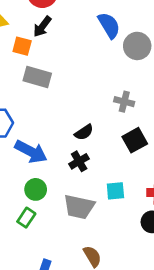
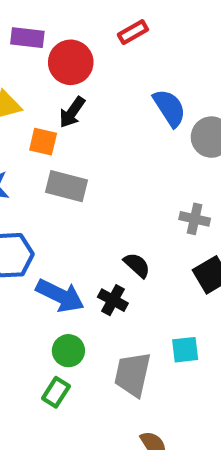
black semicircle: (84, 132) -> (137, 265), turned -102
black cross: (79, 161) -> (113, 300), moved, turned -30
gray trapezoid: (79, 207) -> (133, 374), turned 92

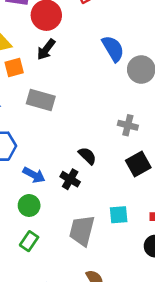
orange square: (43, 142) -> (14, 68), moved, turned -30
blue arrow: (60, 296) -> (34, 175), size x0.7
green circle: (68, 351) -> (29, 205), moved

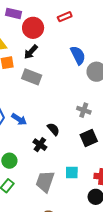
gray rectangle: (41, 100) -> (32, 77), moved
blue arrow: (34, 175) -> (19, 119), moved

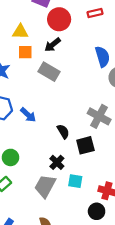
gray cross: (84, 110) -> (99, 116), size x1.5
black square: (89, 138) -> (85, 145), moved
black cross: (40, 145) -> (57, 162), moved

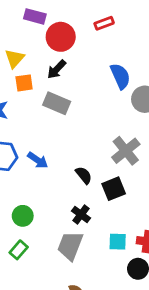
yellow triangle: (20, 32) -> (15, 59), turned -42
gray cross: (99, 116) -> (126, 151), turned 30
cyan square: (75, 181) -> (118, 242), moved

